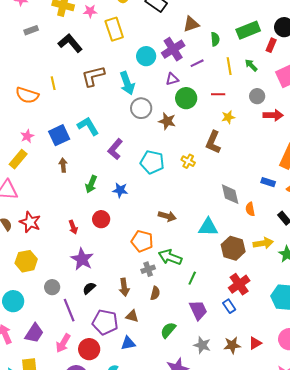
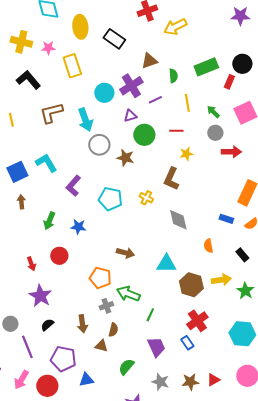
green arrow: (251, 65) -> (213, 112), moved
gray diamond: (230, 194) -> (178, 220), moved
brown triangle: (132, 316) -> (101, 346), moved

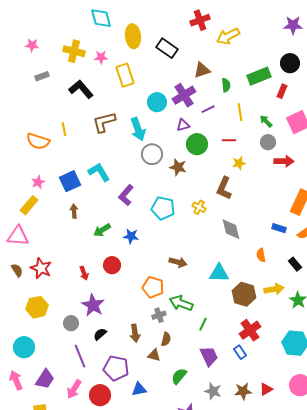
black circle: (242, 64) -> (290, 63), moved
green arrow: (49, 221) -> (102, 230), turned 36
gray circle: (10, 324) -> (71, 323), moved

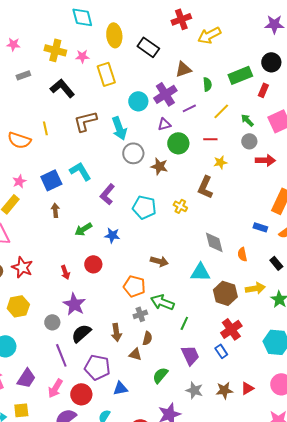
yellow line: (240, 112) -> (221, 111), turned 54
gray diamond: (231, 229) -> (214, 242), moved
black semicircle: (100, 334) -> (81, 333), size x1.5

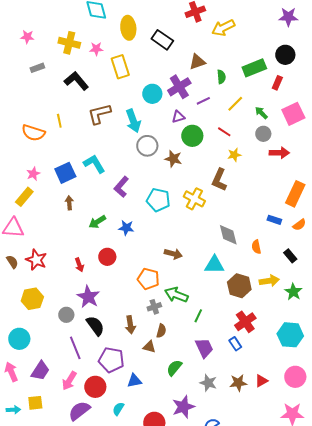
red line: (210, 139) -> (224, 132), turned 32
yellow cross: (180, 206) -> (194, 199), size x1.5
black semicircle: (81, 333) -> (95, 326), turned 95

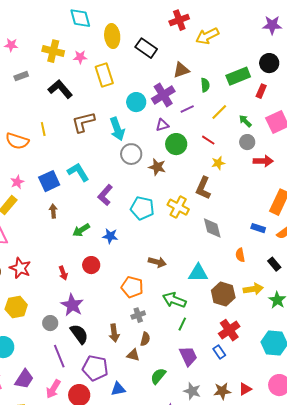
gray diamond: (228, 235) -> (212, 228), moved
green arrow: (176, 295) -> (174, 300), moved

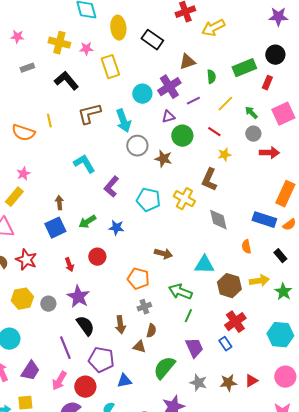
blue square: (49, 181) -> (55, 228), moved
blue rectangle: (258, 228) -> (264, 220), size x1.6
gray circle: (50, 323) -> (48, 304), moved
green semicircle: (158, 376) -> (164, 368), size x1.4

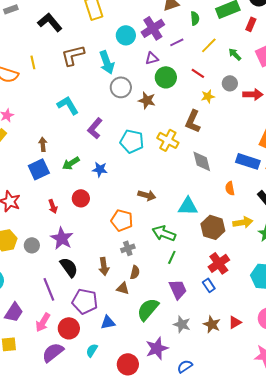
gray circle: (253, 134) -> (230, 83), moved
brown star: (228, 383) -> (212, 324), turned 30

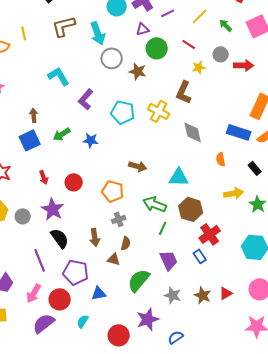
red circle: (81, 198) -> (74, 182), moved
brown hexagon: (213, 227) -> (191, 209), moved

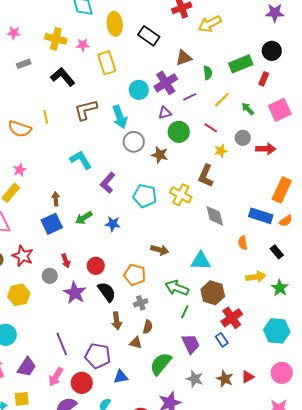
gray circle: (23, 216) -> (50, 276), moved
black semicircle: (60, 238) -> (107, 292), moved

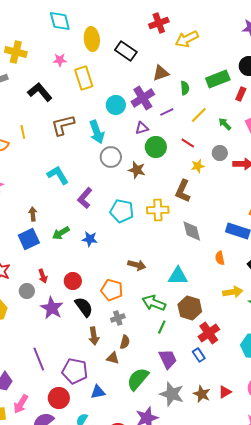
yellow cross: (56, 39) -> (16, 52), moved
yellow cross: (181, 195) -> (158, 210), turned -30
pink arrow: (56, 377) -> (21, 404), moved
gray star: (195, 379) -> (172, 394), size x1.4

